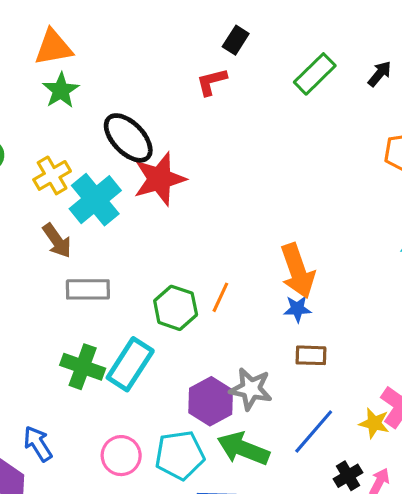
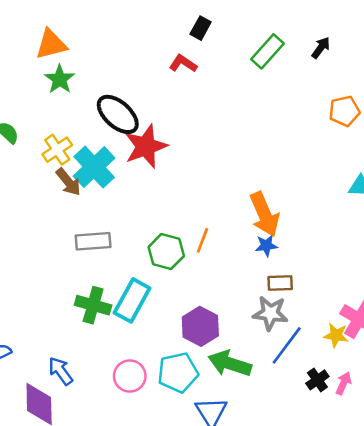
red L-shape: (212, 82) -> (183, 64), turned 52
brown arrow: (57, 241) -> (68, 182), moved
gray star: (251, 389) -> (270, 313), moved

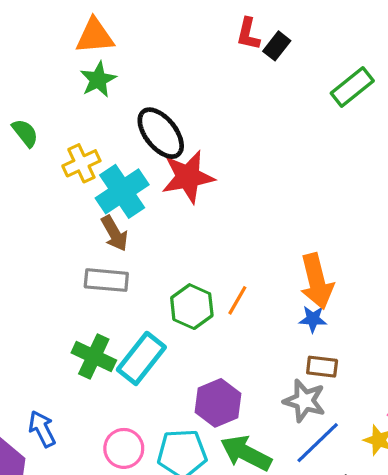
red L-shape: (183, 64) -> (248, 34), moved, turned -120
brown arrow: (68, 182) -> (115, 233), moved

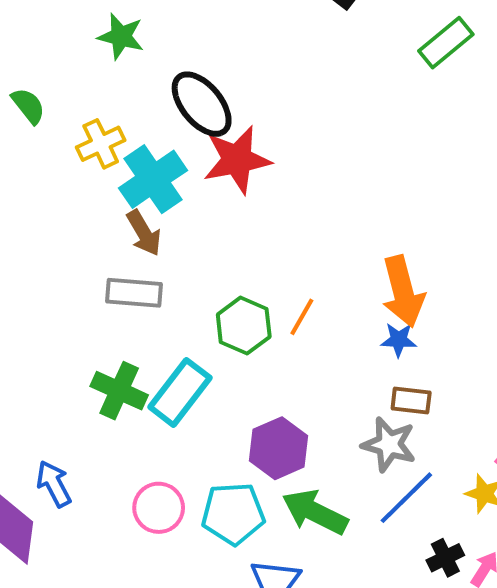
green star: (98, 80) -> (121, 36), turned -30

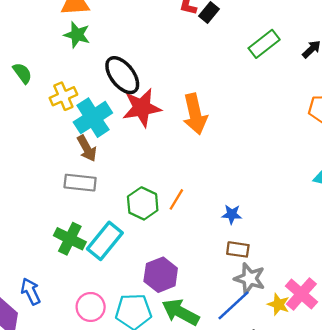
orange arrow: (403, 292) -> (195, 114), moved
gray star: (389, 444) -> (250, 279), moved

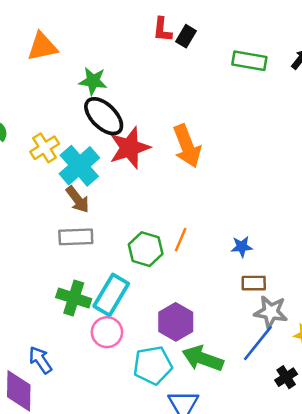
green star: (77, 35) -> (93, 81), moved
green rectangle: (264, 44) -> (249, 61), turned 56
pink circle: (91, 307) -> (107, 332), moved

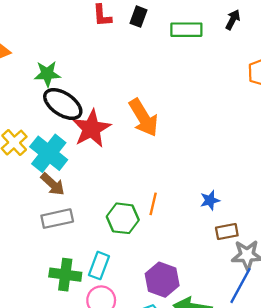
black rectangle: (186, 36) -> (139, 17), moved
cyan rectangle: (111, 295) -> (99, 266), size x0.7

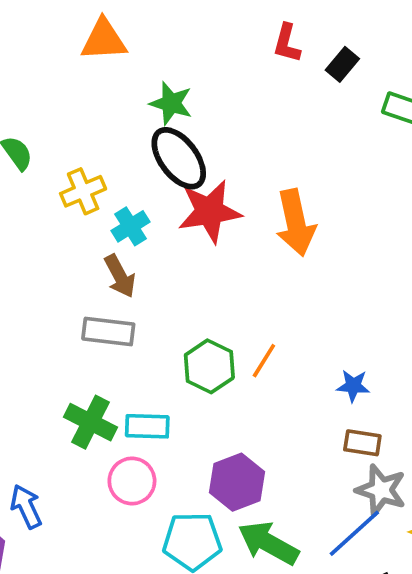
cyan cross: (49, 153) -> (130, 226), size x0.6
cyan rectangle: (99, 266) -> (147, 426), turned 52

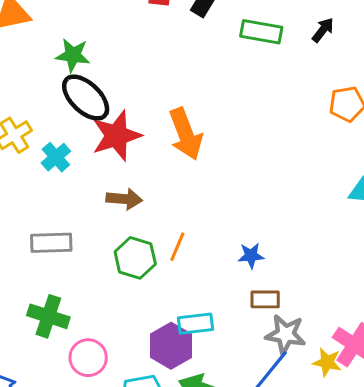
brown arrow: (120, 276) -> (124, 199), moved, turned -48
cyan rectangle: (147, 426) -> (196, 324), moved

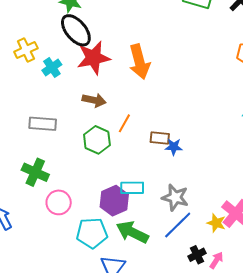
orange line: (177, 247) -> (124, 123), moved
brown rectangle: (265, 299) -> (160, 138), moved
gray star: (286, 334) -> (175, 197), moved

